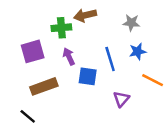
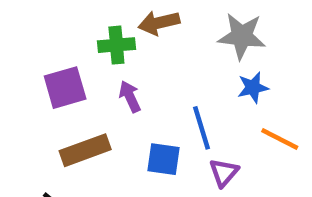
gray star: (131, 23) -> (242, 36), size x1.5
blue line: (110, 59) -> (201, 128), moved
blue square: (88, 76) -> (163, 159), moved

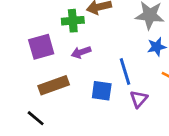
purple arrow: (130, 97) -> (81, 52), turned -84

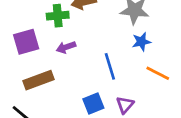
blue square: (102, 91) -> (93, 103), moved, turned -30
purple triangle: (139, 99) -> (125, 105), moved

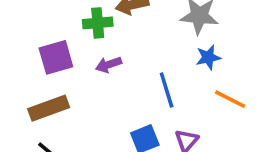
brown rectangle: (39, 80) -> (49, 108), moved

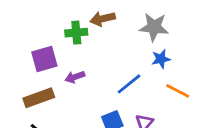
purple arrow: (109, 65) -> (75, 77), moved
blue line: (167, 90) -> (129, 84), turned 68

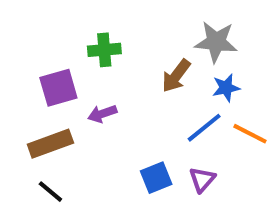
brown arrow: (103, 19) -> (176, 76), moved, turned -40
blue line: (129, 84) -> (204, 128), moved

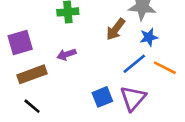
purple square: (58, 88) -> (20, 43), moved
purple triangle: (202, 180) -> (133, 98), size x1.5

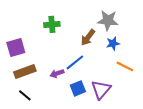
purple arrow: (67, 54) -> (57, 73), moved
blue line: (134, 64) -> (75, 62), moved

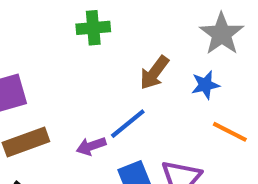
gray star: (108, 20) -> (222, 34), moved, turned 30
green cross: (52, 24) -> (93, 28), moved

